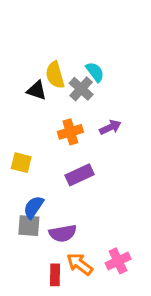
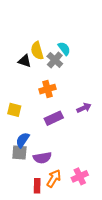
purple arrow: (110, 127) -> (84, 108), moved
orange arrow: (80, 264) -> (54, 178), turned 84

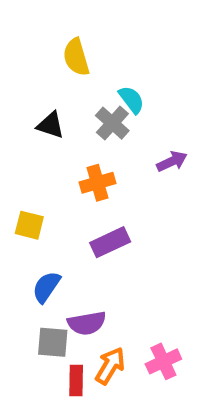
yellow semicircle: (37, 51) -> (76, 57), moved
purple arrow: (84, 108) -> (172, 161), moved
gray square: (19, 152) -> (53, 342), moved

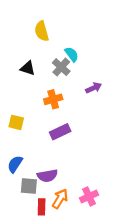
blue semicircle: (46, 287) -> (15, 164), moved

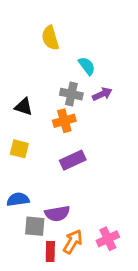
gray cross: (61, 67) -> (71, 94), moved, turned -30
black triangle: (28, 68) -> (24, 107), moved
purple arrow: (94, 88) -> (102, 94), moved
blue semicircle: (15, 164) -> (18, 199), turned 48

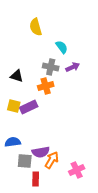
purple rectangle: (73, 160) -> (29, 107), moved
orange arrow: (73, 242) -> (52, 160), moved

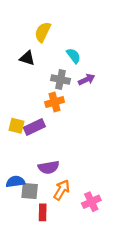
yellow semicircle: (36, 27) -> (43, 32), turned 42
black triangle: (17, 76) -> (27, 58), moved
blue semicircle: (13, 142) -> (15, 182), moved
purple semicircle: (41, 152) -> (49, 167), moved

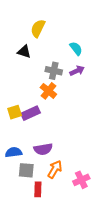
cyan semicircle: (74, 56) -> (76, 49), moved
orange cross: (55, 102) -> (48, 91), turned -35
yellow square: (17, 126) -> (15, 112), turned -32
blue semicircle: (15, 182) -> (14, 152), moved

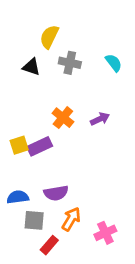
cyan semicircle: (76, 49) -> (114, 63), moved
gray cross: (54, 71) -> (70, 63), moved
purple arrow: (77, 71) -> (100, 119), moved
red rectangle: (38, 189) -> (49, 245), turned 40

